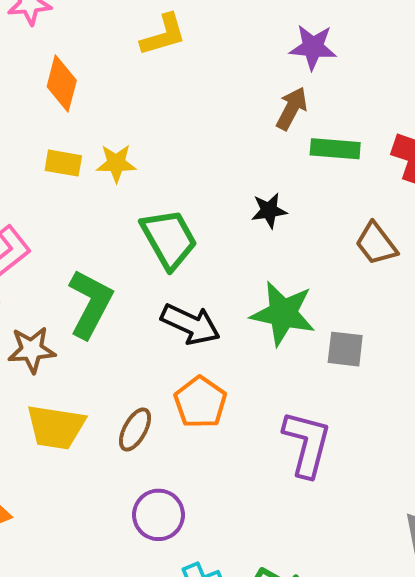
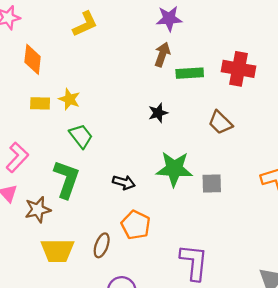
yellow star: (116, 163) -> (69, 99), turned 30
green trapezoid: (169, 239) -> (81, 136), moved, size x0.7
black arrow: (190, 324) -> (124, 182), size x0.7
purple L-shape: (307, 444) -> (194, 262), moved

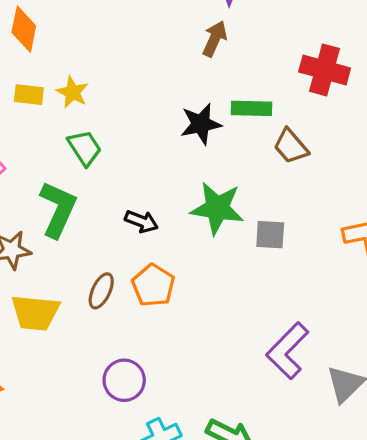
green rectangle: (190, 73) -> (252, 108), moved
black star: (158, 113) -> (201, 124), size x1.4
brown ellipse: (102, 245) -> (101, 291), moved
purple L-shape: (194, 262) -> (287, 351), moved, turned -147

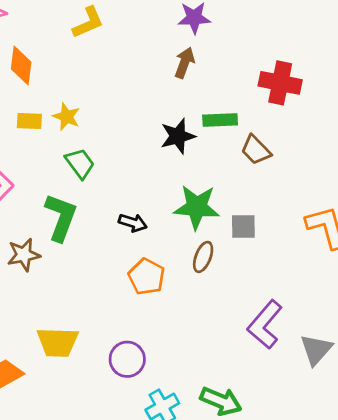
brown ellipse: (101, 291) -> (203, 257), moved
yellow trapezoid: (35, 313) -> (58, 342), moved

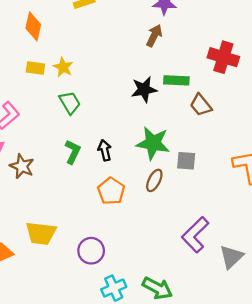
green L-shape: (61, 217) -> (73, 152), moved, size x0.7
black arrow: (133, 223) -> (105, 150), turned -126
brown star: (24, 255) -> (22, 166), turned 30

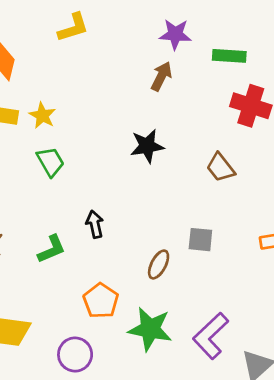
green rectangle: (176, 80) -> (229, 56), moved
green star: (153, 143) -> (150, 329), moved
green L-shape: (73, 152) -> (52, 249), moved, turned 40
orange pentagon: (111, 191) -> (101, 301), moved

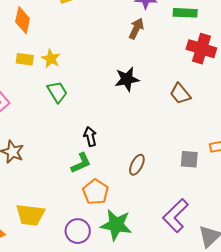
gray square: (200, 240) -> (189, 159), moved
green L-shape: (52, 249) -> (81, 163), moved
green star: (150, 329) -> (116, 225), moved

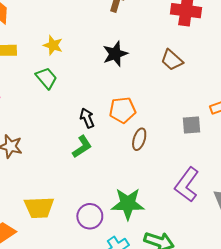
yellow star: (51, 59) -> (53, 45), moved
orange pentagon: (96, 192) -> (122, 110), moved, turned -30

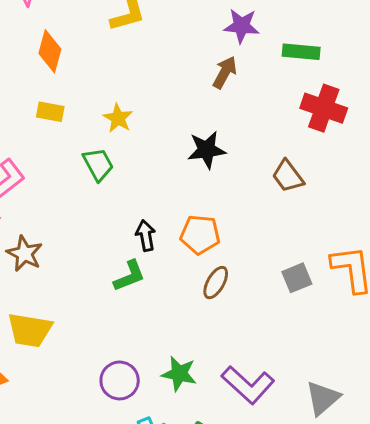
gray square: (192, 125) -> (297, 278), turned -30
purple L-shape: (187, 185) -> (248, 385), moved, turned -96
green star: (128, 204) -> (179, 374), size x0.7
yellow trapezoid: (39, 207) -> (30, 330), moved

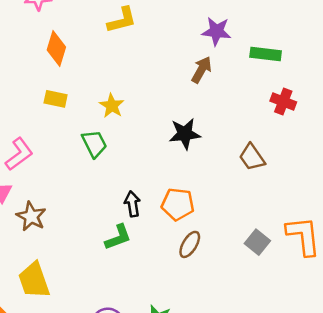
red cross: (324, 108) -> (283, 101), size x0.7
gray square: (297, 278) -> (257, 242), turned -30
yellow trapezoid: (30, 330) -> (34, 280), turned 60

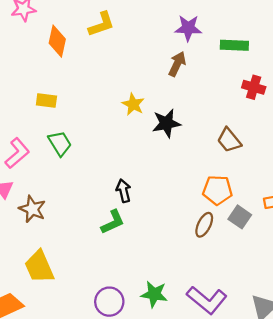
orange diamond: (56, 49) -> (57, 41), moved
yellow star: (112, 106) -> (133, 104), moved
green trapezoid: (94, 144) -> (60, 143), moved
orange pentagon: (178, 204) -> (217, 190), moved
brown ellipse: (190, 244) -> (204, 225), moved

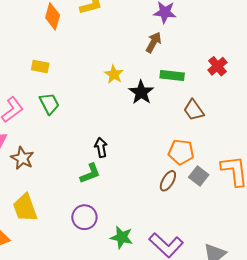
green rectangle: (234, 45) -> (172, 75), moved
red cross: (254, 87) -> (217, 66), turned 30
black star: (166, 123) -> (141, 92), turned -30
purple circle: (109, 302) -> (84, 217), moved

